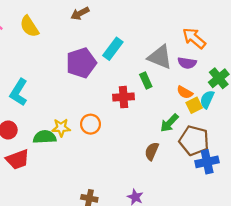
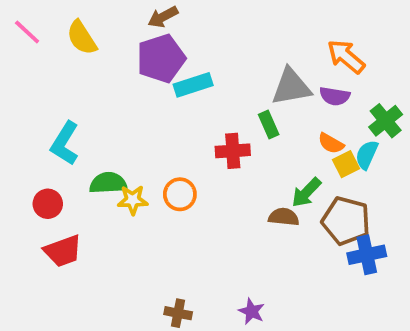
cyan rectangle: (113, 49) -> (193, 85), moved, turned 35
gray triangle: (160, 57) -> (291, 87), turned -32
purple pentagon: (81, 63) -> (161, 58), moved
green semicircle: (45, 137) -> (108, 183), moved
brown semicircle: (152, 151) -> (284, 217), moved, turned 72

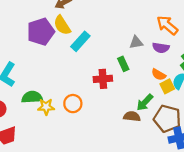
yellow semicircle: (82, 38) -> (62, 25), moved
purple pentagon: (161, 58) -> (41, 32), moved
cyan rectangle: (193, 85) -> (80, 41), turned -30
gray triangle: (291, 87) -> (136, 42), size x0.6

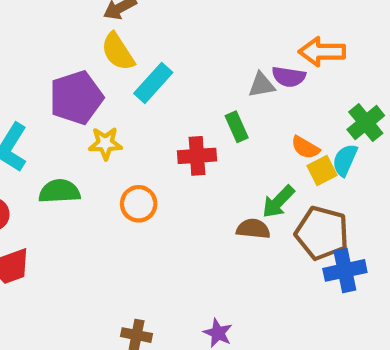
orange arrow: (167, 25) -> (322, 52), turned -40
purple pentagon: (41, 32) -> (76, 98), moved
purple semicircle: (161, 48) -> (289, 77), moved
yellow star: (46, 107) -> (105, 143), moved

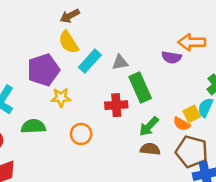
gray triangle: (262, 85) -> (120, 62), moved
green rectangle: (237, 127) -> (140, 87), size x1.6
orange semicircle: (305, 148) -> (182, 124), moved
green arrow: (278, 202) -> (149, 126), moved

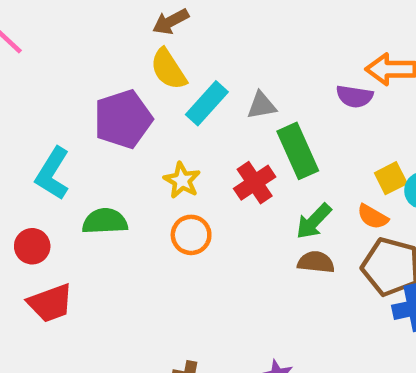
yellow star: (61, 98) -> (182, 180), moved, turned 30
red cross: (116, 105) -> (255, 183), turned -30
yellow square: (192, 114) -> (391, 178), moved

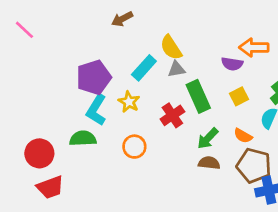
yellow semicircle: (168, 69) -> (171, 47), moved
cyan L-shape: (53, 174) -> (96, 110), moved
yellow square: (391, 178) -> (239, 96), moved
yellow star: (182, 180) -> (129, 102), moved
red circle: (32, 246) -> (39, 153), size x1.4

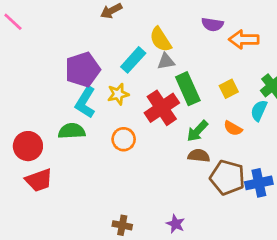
purple semicircle: (232, 64) -> (212, 24), moved
yellow star: (129, 102) -> (118, 94), turned 30
red cross: (172, 115) -> (162, 108), size x1.4
brown pentagon: (254, 166) -> (227, 177), moved

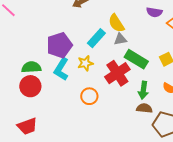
green rectangle: (188, 89) -> (136, 59), turned -35
green semicircle: (72, 131) -> (31, 67), moved
green arrow: (197, 131) -> (143, 90), turned -36
red circle: (28, 146) -> (30, 86), moved

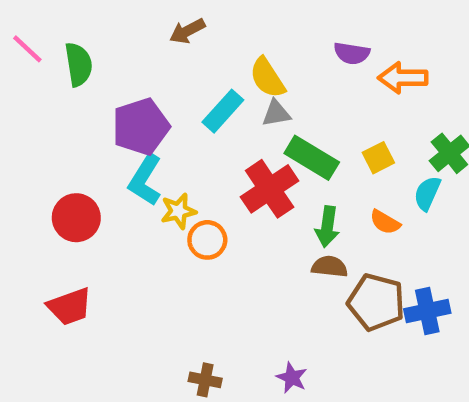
yellow star: (85, 63) -> (178, 211), moved
green semicircle: (31, 67) -> (78, 64), moved, turned 84

